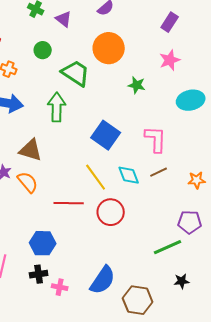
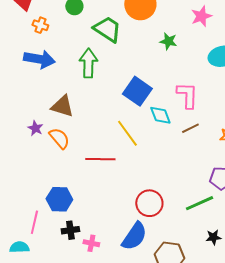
cyan diamond: (129, 175) -> (160, 115), moved
red circle: (111, 212) -> (149, 203), moved
blue hexagon: (43, 243) -> (59, 199), moved

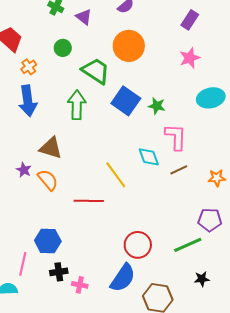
orange cross: (40, 25) -> (29, 67), turned 35
green star: (168, 41) -> (157, 106), moved
blue arrow: (39, 59) -> (28, 101), turned 72
blue square: (137, 91) -> (126, 101), moved

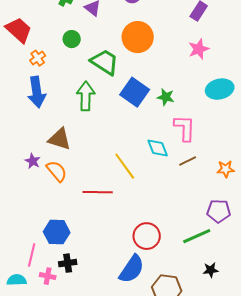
pink cross: (80, 285) -> (48, 276), moved

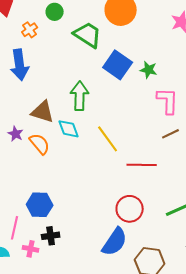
orange cross: (38, 58) -> (30, 30), moved
green arrow: (86, 96) -> (80, 96), moved
cyan diamond: (158, 148) -> (69, 129), moved
red line: (98, 192) -> (142, 165), moved

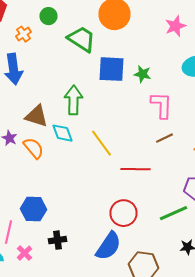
blue square: (118, 65) -> (112, 69), turned -32
black cross: (51, 236) -> (58, 240), moved
pink cross: (31, 249) -> (24, 253), turned 35

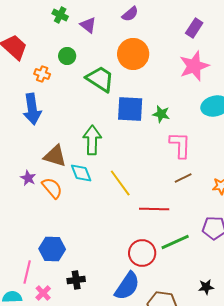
pink star: (176, 26) -> (194, 66), size x1.4
orange cross: (24, 34) -> (42, 74), turned -35
green line: (174, 213) -> (175, 242), moved

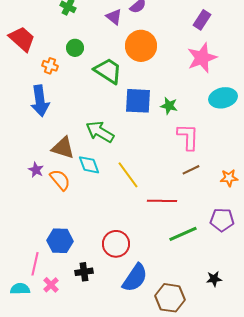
purple triangle: (88, 25) -> (114, 17), moved
green arrow: (92, 140) -> (100, 132), turned -60
red circle: (142, 253) -> (116, 244), moved

